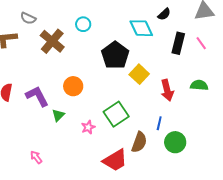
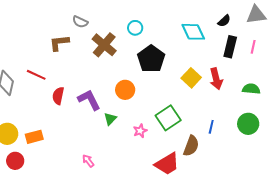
black semicircle: (164, 14) -> (224, 21), moved
pink line: (201, 43) -> (253, 47), turned 48
black pentagon: (115, 55) -> (151, 59), moved
red arrow: (167, 90) -> (216, 79), moved
green circle: (175, 142) -> (248, 124), moved

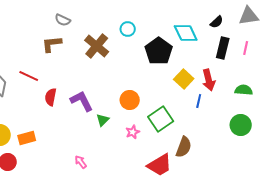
gray semicircle: (80, 22) -> (63, 20), moved
black pentagon: (151, 59) -> (159, 51), moved
orange circle: (125, 90) -> (130, 100), moved
blue line: (211, 127) -> (199, 101), moved

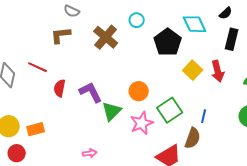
blue line: (199, 101) -> (204, 116), moved
green triangle: (103, 120) -> (112, 111), size x1.5
pink star: (133, 132) -> (142, 123), size x1.6
pink arrow: (81, 162) -> (90, 153), turned 120

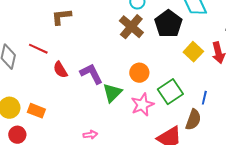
brown cross: (106, 37) -> (131, 27), moved
red semicircle: (60, 88) -> (60, 70), turned -42
orange rectangle: (36, 129) -> (36, 111), turned 36

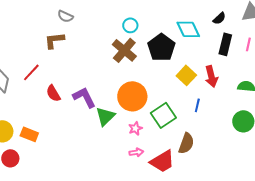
red line: (38, 49) -> (31, 72), turned -72
orange circle: (139, 73) -> (132, 96), size x1.5
blue line: (204, 98) -> (197, 105), moved
pink star: (142, 105) -> (135, 128), size x0.6
pink arrow: (90, 135) -> (136, 152), moved

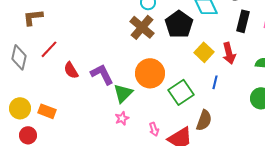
brown L-shape: (54, 40) -> (33, 17), moved
pink star: (135, 128) -> (122, 118), moved
pink arrow: (136, 152) -> (154, 129), turned 80

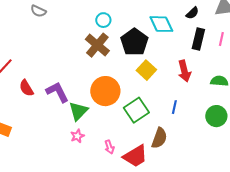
yellow square: (204, 52) -> (146, 70), moved
blue line: (215, 82) -> (174, 107), moved

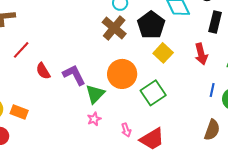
blue line: (174, 107) -> (212, 90), moved
brown semicircle: (159, 138) -> (212, 130), moved

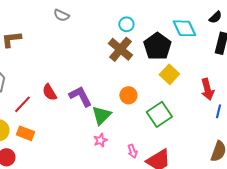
red line: (21, 50) -> (22, 104), moved
red arrow: (201, 54) -> (207, 89), moved
orange circle: (122, 74) -> (128, 95), size x0.6

